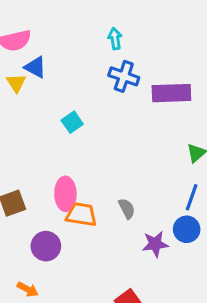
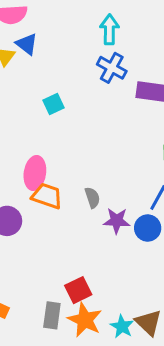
cyan arrow: (115, 39) -> (109, 29), size x1.4
purple star: (155, 244) -> (117, 221), moved

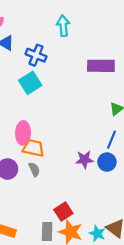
blue cross: (112, 68) -> (36, 55), moved
cyan square: (53, 104) -> (30, 83), size x1.5
gray semicircle: (92, 198) -> (34, 169), moved

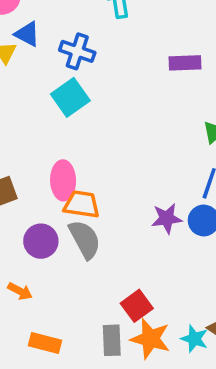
purple rectangle: (101, 66) -> (185, 63), size x0.7
gray semicircle: (34, 169) -> (85, 239), size x1.6

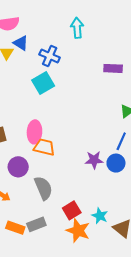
gray semicircle: (85, 239) -> (43, 188), moved
cyan star: (194, 339) -> (100, 216), moved
gray rectangle: (112, 340) -> (36, 224), moved, turned 66

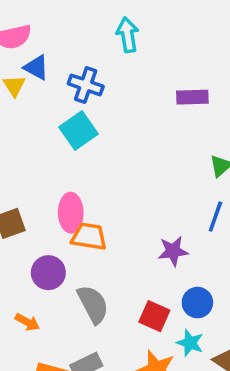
blue circle: (116, 163) -> (197, 303), moved
red square: (72, 210) -> (154, 316), moved, turned -30

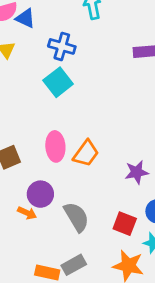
blue triangle: (36, 67) -> (25, 18), moved
orange trapezoid: (89, 236) -> (86, 153), moved, turned 120
orange arrow: (27, 322) -> (27, 213), moved

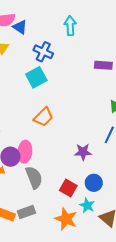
pink ellipse: (55, 146) -> (25, 152), moved
orange trapezoid: (86, 153) -> (43, 117), moved

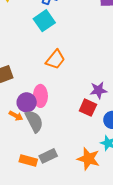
gray semicircle: (34, 177) -> (34, 121), moved
red square: (68, 188) -> (88, 108), moved

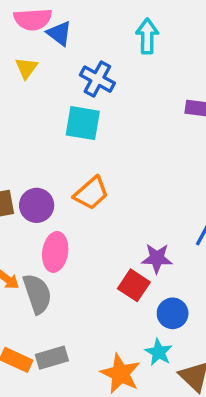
cyan square: (44, 21) -> (83, 123), turned 35
purple circle: (27, 102) -> (37, 205), moved

